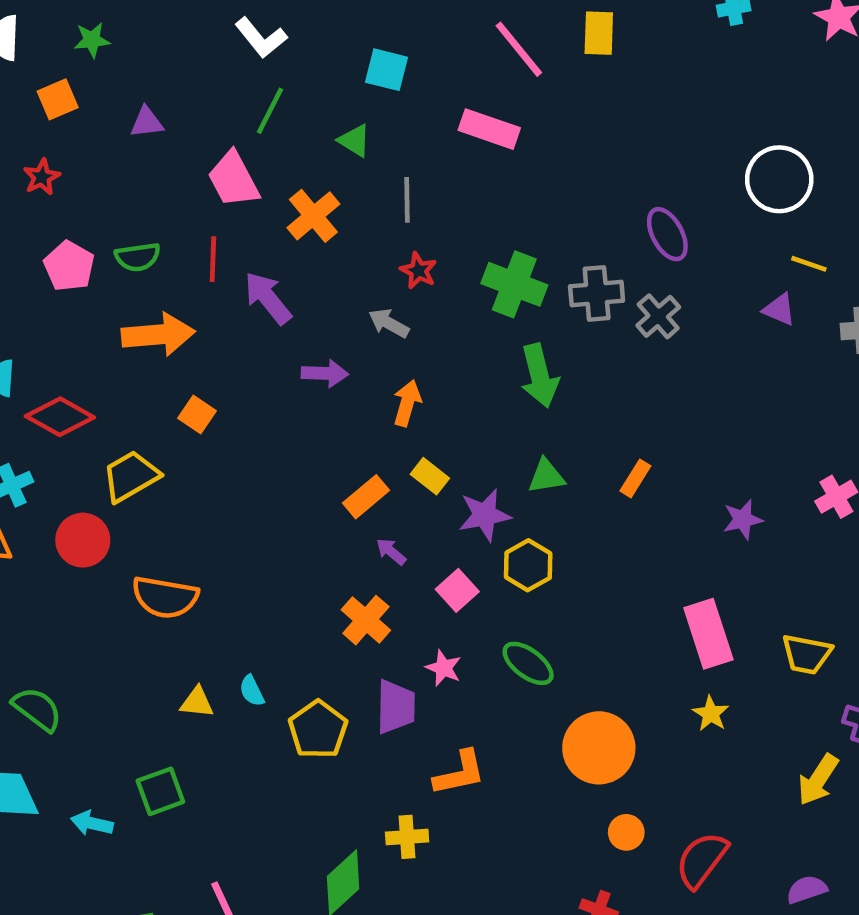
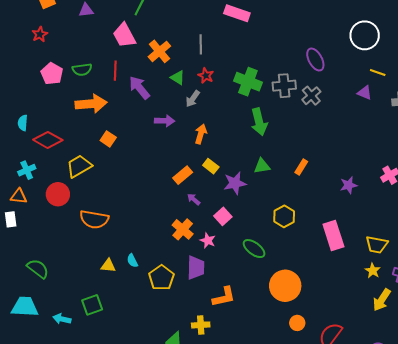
green triangle: (355, 140) -> (178, 78), moved
gray arrow: (389, 323) -> (193, 99), turned -84
yellow hexagon: (528, 565) -> (284, 216), moved
pink star: (444, 668) -> (208, 241), moved
yellow star: (711, 714) -> (373, 271), moved

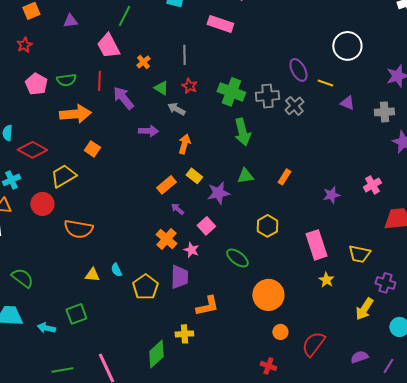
orange cross: (159, 51) -> (143, 62), size x0.6
yellow line: (378, 73) -> (325, 83), moved
gray arrow: (193, 99) -> (176, 109), turned 84
yellow star: (373, 271) -> (326, 280), moved

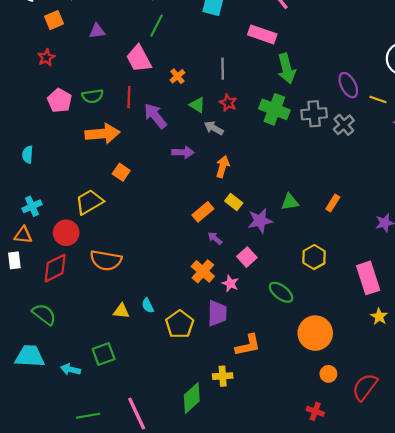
green arrow: (242, 132) -> (287, 69), moved
red diamond: (32, 150) -> (55, 268), moved, turned -56

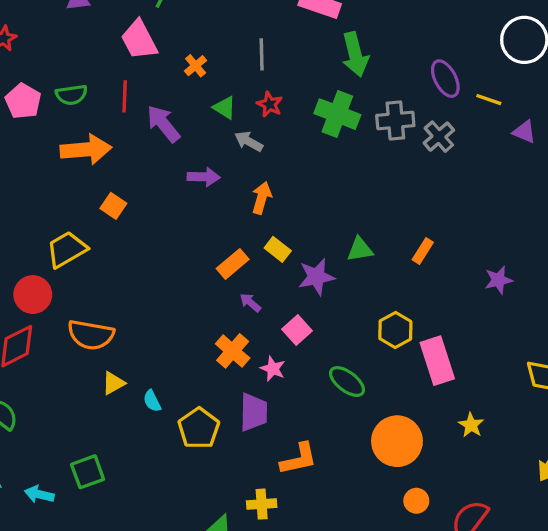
pink rectangle: (368, 278) -> (437, 361), moved
yellow triangle: (121, 311) -> (113, 383), moved, turned -35
yellow star: (379, 317) -> (471, 425), moved

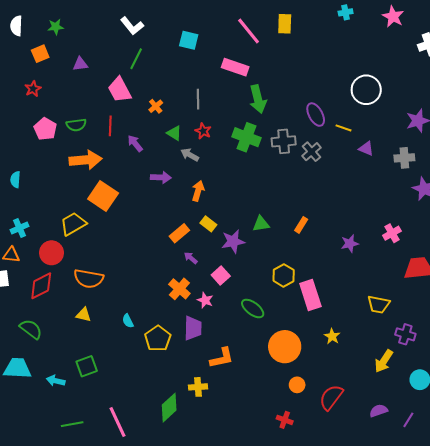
purple arrow: (163, 124) -> (135, 143), size x0.7
orange square: (113, 206) -> (103, 196), size x1.8
yellow triangle: (113, 383) -> (83, 315), moved, turned 42

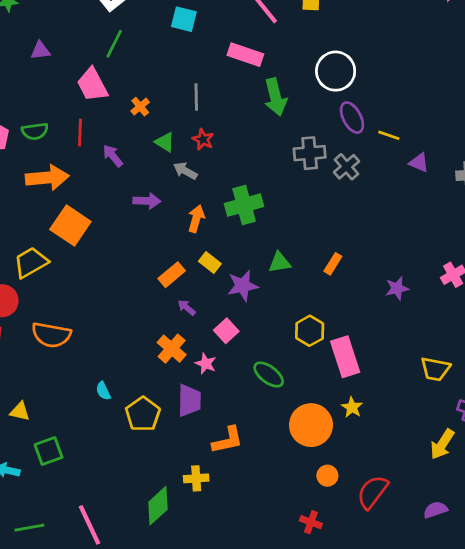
white circle: (366, 90) -> (336, 71), moved
green cross: (247, 137) -> (244, 205), moved, turned -36
yellow triangle: (83, 315) -> (20, 411), moved
yellow star: (332, 336) -> (352, 407), moved

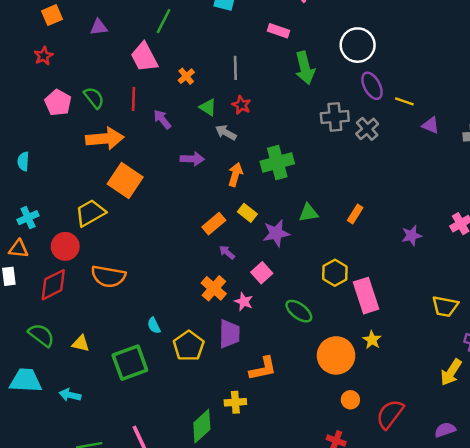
pink rectangle: (245, 55) -> (279, 31), size x0.7
green semicircle: (35, 131) -> (94, 98), turned -120
green square: (49, 451) -> (130, 363), moved, size x1.4

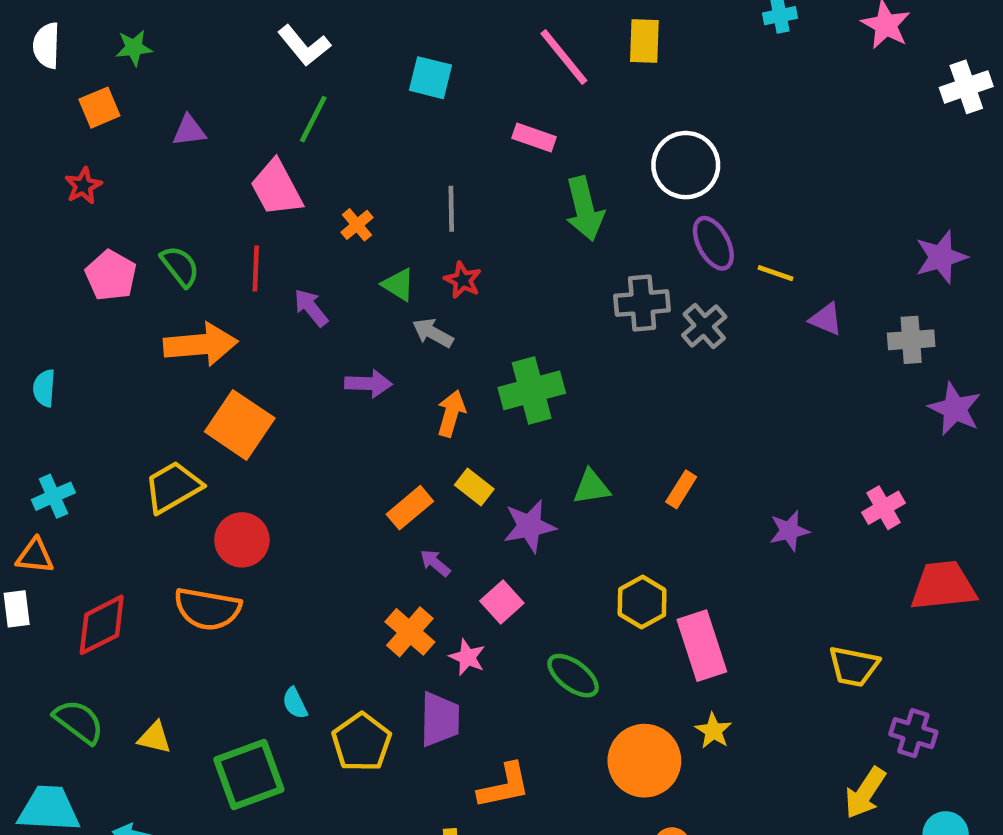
red circle: (65, 246) -> (242, 540), moved

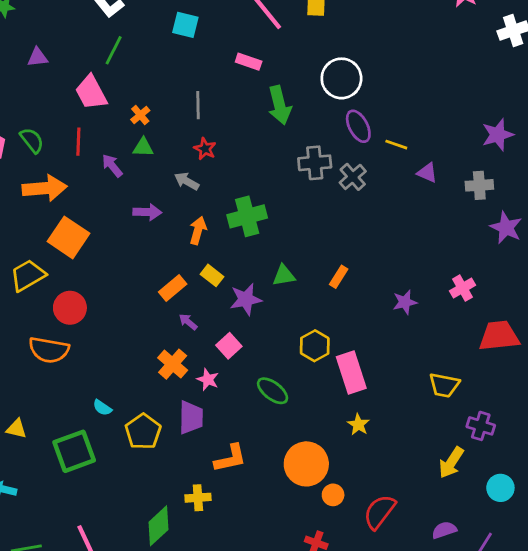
green triangle: (398, 285) -> (143, 147), moved, turned -30
cyan semicircle: (295, 703) -> (102, 408), turned -30
orange circle: (644, 761) -> (306, 464), moved

